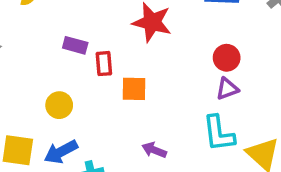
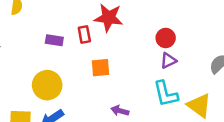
red rectangle: (104, 64) -> (84, 35), moved
yellow circle: (59, 105) -> (47, 85), size x1.5

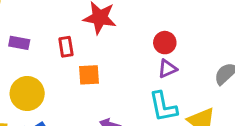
red rectangle: (84, 35) -> (66, 47), moved
purple rectangle: (54, 40) -> (19, 43), moved

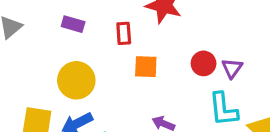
red circle: (165, 43) -> (204, 63), moved
purple triangle: (167, 69) -> (232, 68), turned -36

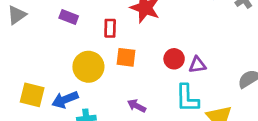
purple triangle: (232, 68) -> (197, 65), turned 42
yellow circle: (76, 80) -> (88, 67), moved

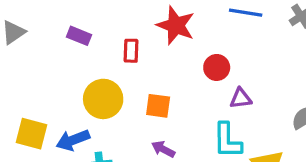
orange square: (126, 57) -> (158, 106), moved
red circle: (174, 59) -> (217, 67), moved

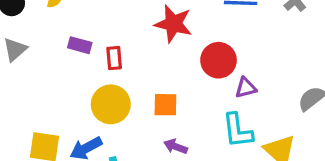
red rectangle: (131, 51) -> (114, 58), moved
red circle: (217, 67) -> (219, 60), size x1.4

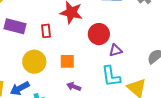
purple rectangle: (80, 45) -> (15, 26), size x1.5
red rectangle: (114, 58) -> (46, 31), moved

